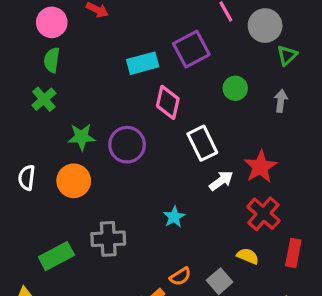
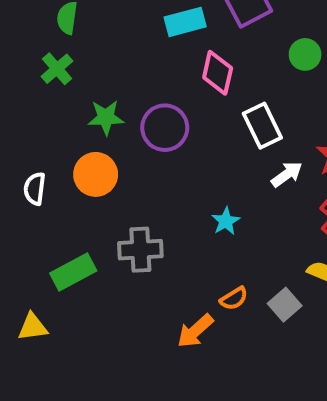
white semicircle: (27, 178) -> (35, 189), moved

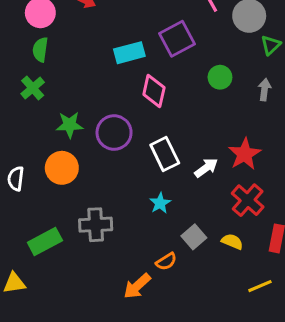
white rectangle: (262, 126) -> (165, 154), moved
gray square: (285, 305) -> (194, 237), moved

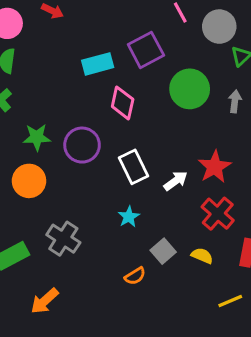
green circle: (220, 77) -> (190, 89), size x1.6
gray cross: (96, 225) -> (63, 239), turned 36
orange arrow: (137, 286) -> (45, 301), moved

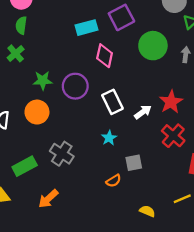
gray square: (163, 251) -> (134, 163), turned 30
yellow semicircle: (202, 256) -> (147, 211), moved

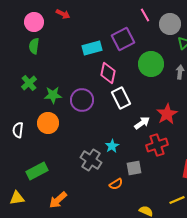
green cross: (16, 53) -> (29, 83), moved
white rectangle: (112, 102) -> (121, 98), moved
red cross: (173, 136) -> (157, 145), moved, turned 30
gray cross: (62, 154) -> (91, 160), moved

